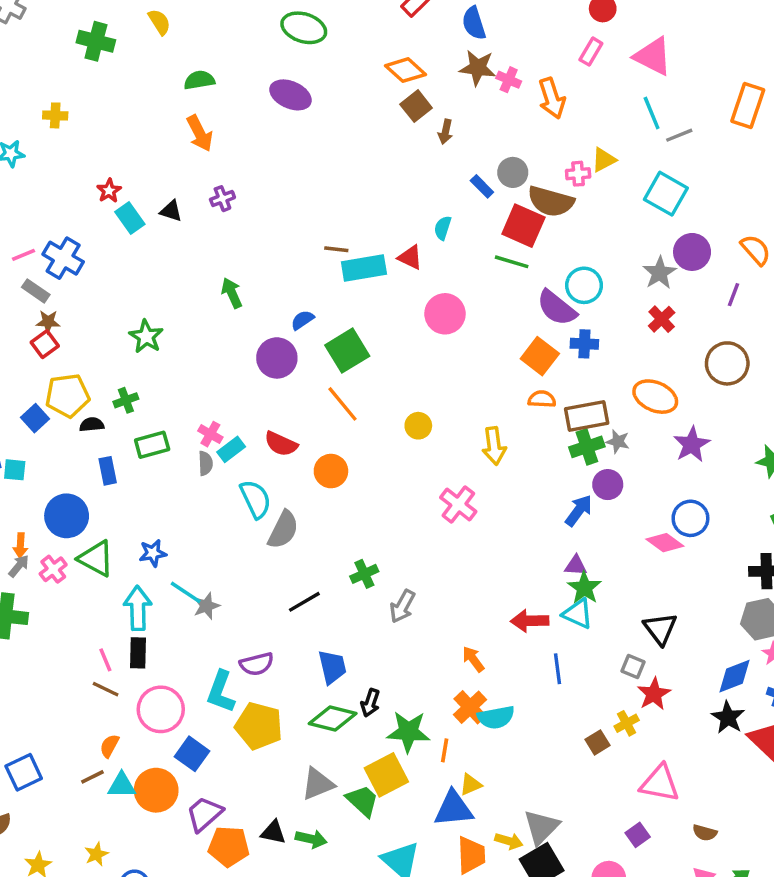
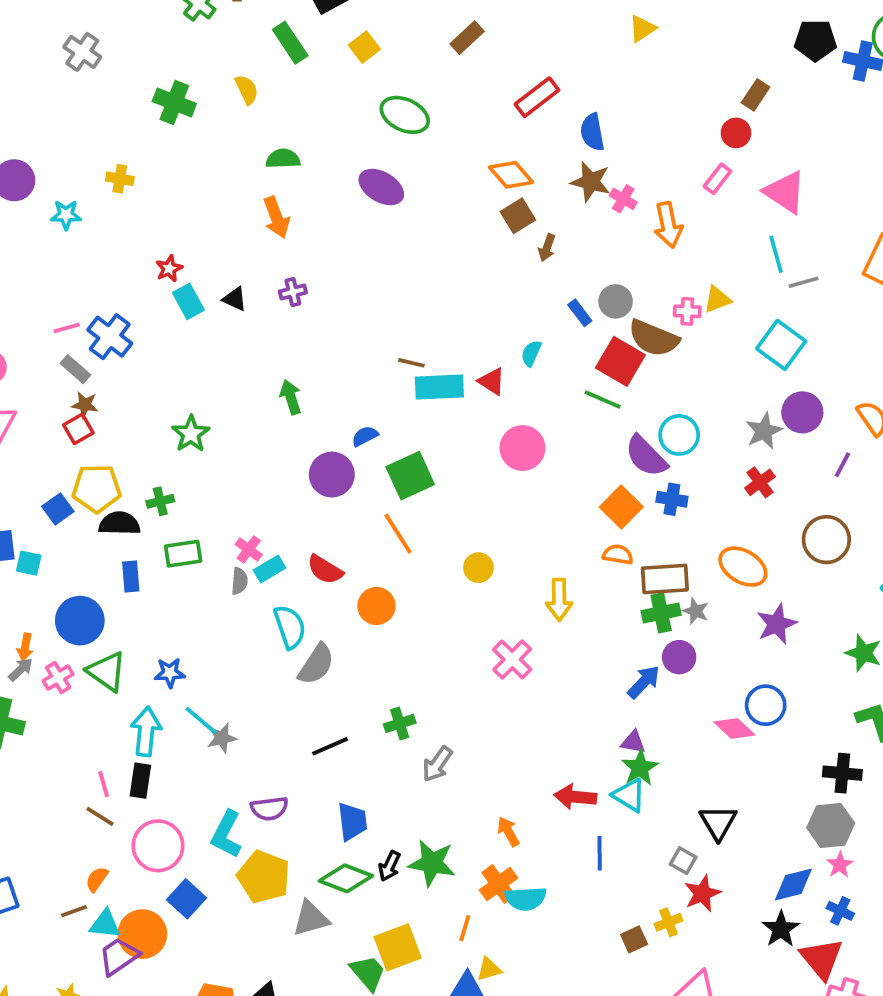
black semicircle: (92, 425) -> (119, 523), size x1.5
green star: (408, 732) -> (432, 863), moved
gray triangle: (318, 784) -> (311, 918), moved
purple trapezoid: (204, 814) -> (119, 956), moved

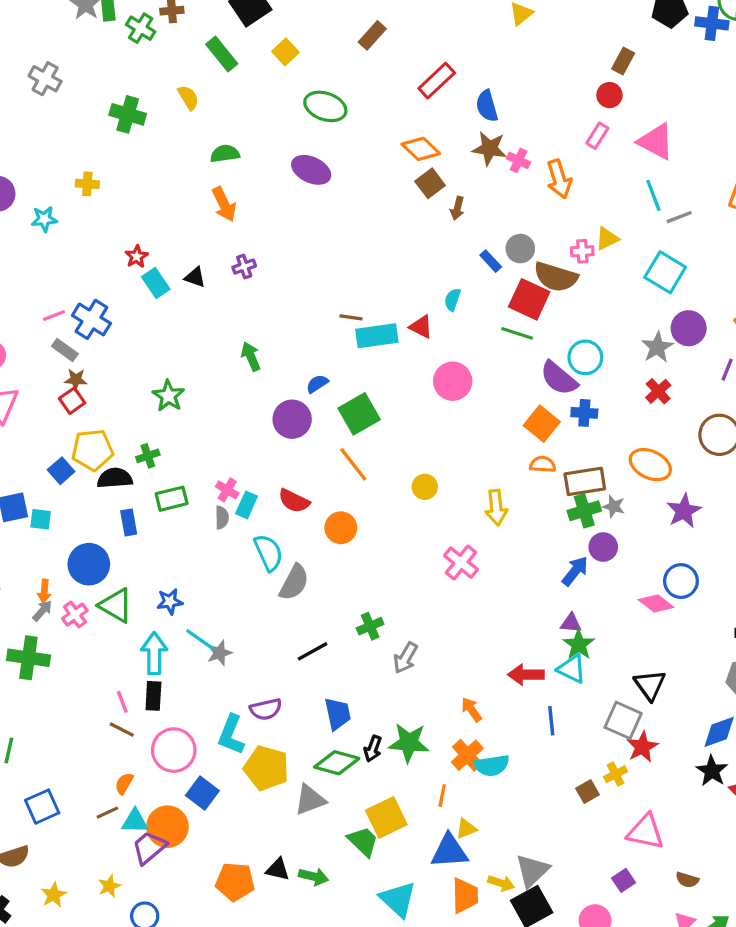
cyan rectangle: (269, 569) -> (247, 505), turned -30
gray square: (683, 861) -> (623, 720), size x1.6

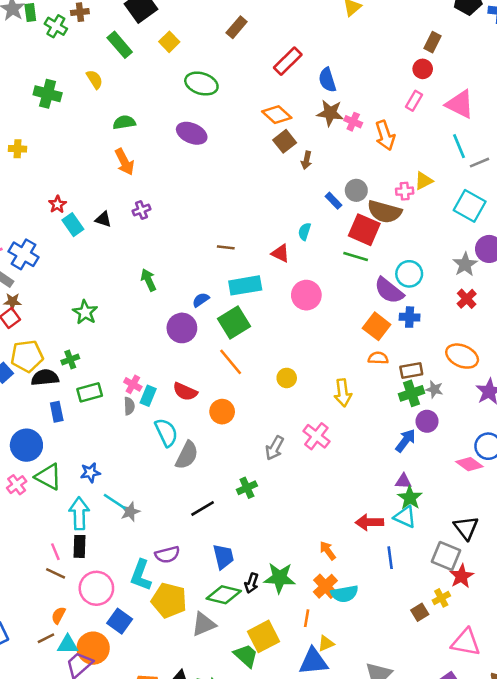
cyan rectangle: (377, 336) -> (245, 285), moved
brown rectangle: (585, 481) -> (411, 371), size x0.7
gray arrow: (405, 658) -> (275, 448), moved

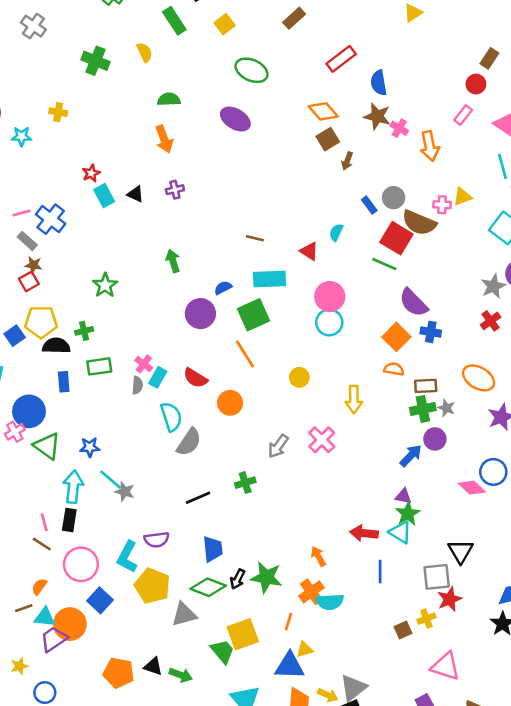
cyan circle: (409, 274) -> (329, 322), moved
pink cross: (17, 485) -> (15, 432), moved
gray star: (130, 512) -> (125, 492), turned 30
gray square: (446, 556) -> (437, 577), turned -36

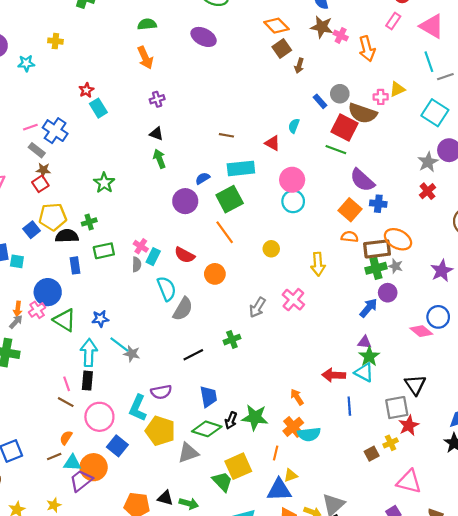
black triangle: (135, 194) -> (156, 134), moved
orange ellipse: (479, 378) -> (398, 239), moved
brown rectangle: (426, 386) -> (377, 249), size x1.4

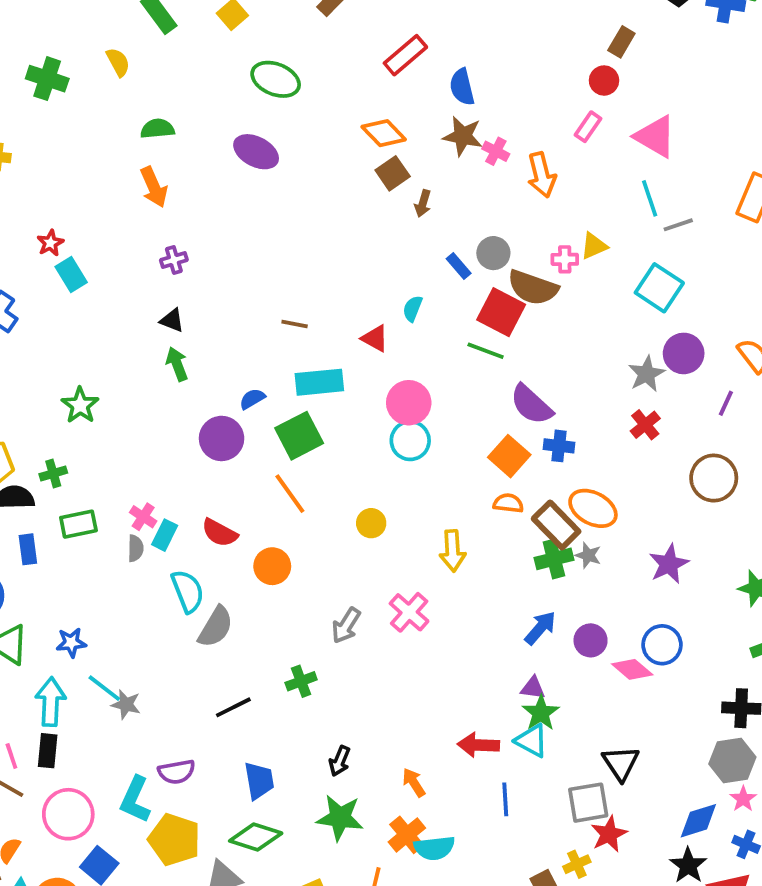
brown rectangle: (377, 249) -> (556, 525), turned 52
purple circle: (388, 293) -> (591, 640), moved
black arrow: (231, 420) -> (340, 761), moved

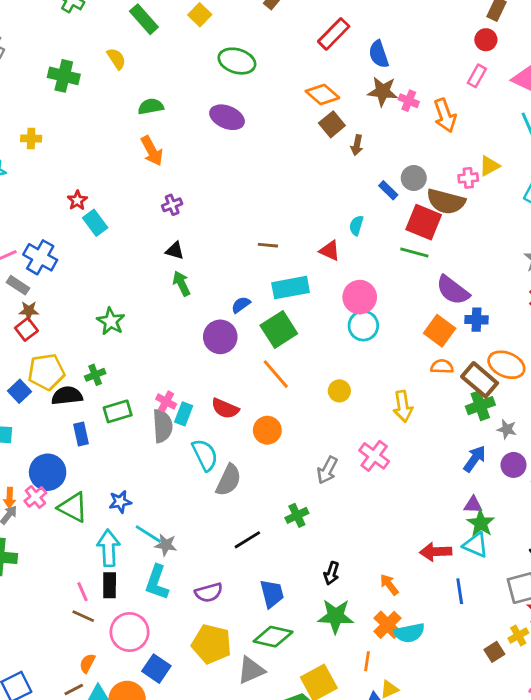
gray semicircle: (136, 548) -> (162, 426), size x1.6
gray star: (588, 555) -> (507, 429), moved
cyan L-shape: (135, 799) -> (157, 582), moved

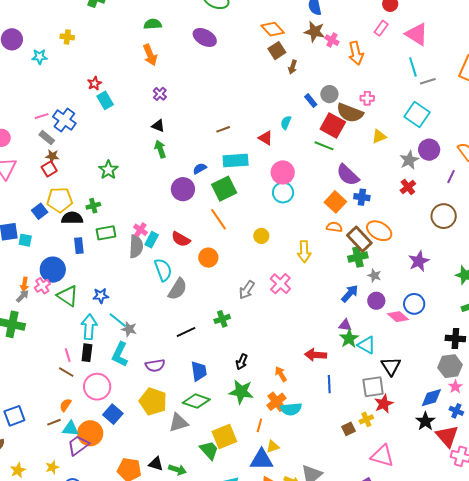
yellow triangle: (489, 166) -> (379, 136), moved
purple cross: (172, 205) -> (160, 94), turned -32
brown line: (268, 245) -> (223, 129), turned -32
cyan triangle: (476, 545) -> (367, 345), moved

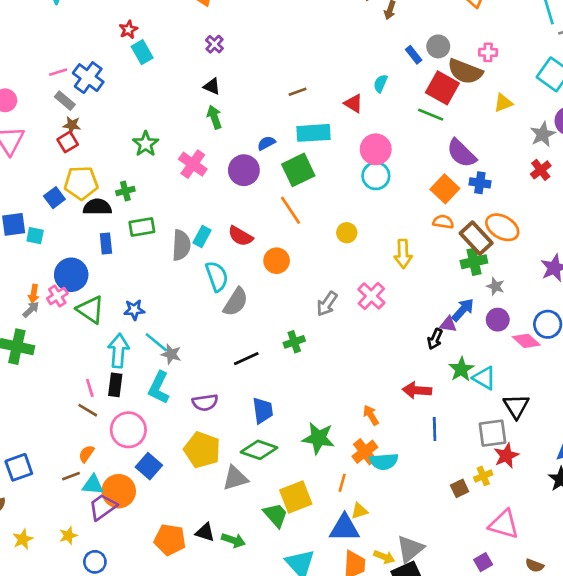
pink cross: (140, 230) -> (193, 164), moved, size x1.5
purple triangle: (345, 325) -> (448, 324), moved
black arrow: (242, 362) -> (435, 339), moved

